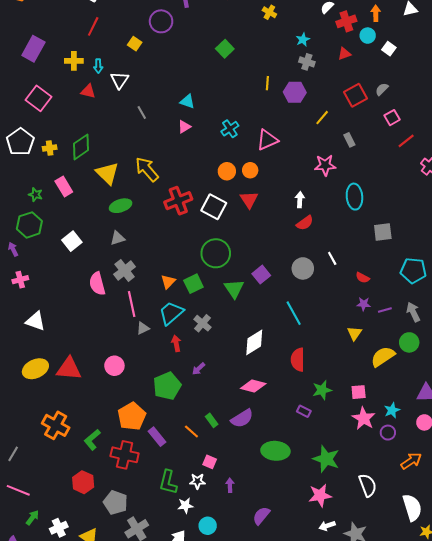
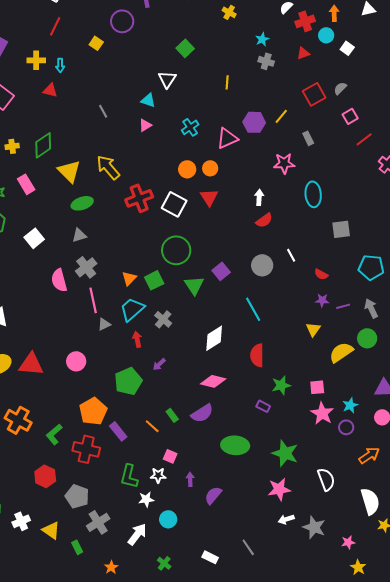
white triangle: (120, 80) -> (167, 79), moved
purple hexagon: (295, 92) -> (254, 122), moved
purple semicircle: (261, 516) -> (213, 495), moved

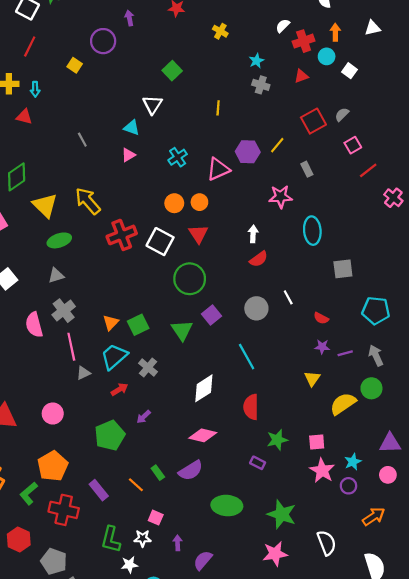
green circle: (176, 250) -> (190, 279), moved
red arrow: (137, 339) -> (120, 389), turned 70
orange pentagon: (93, 411) -> (53, 466), moved

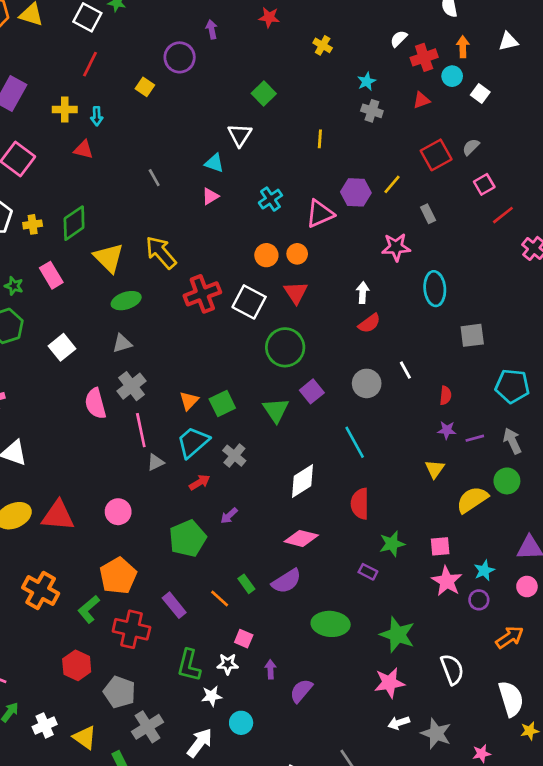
red semicircle: (321, 318) -> (445, 395), turned -112

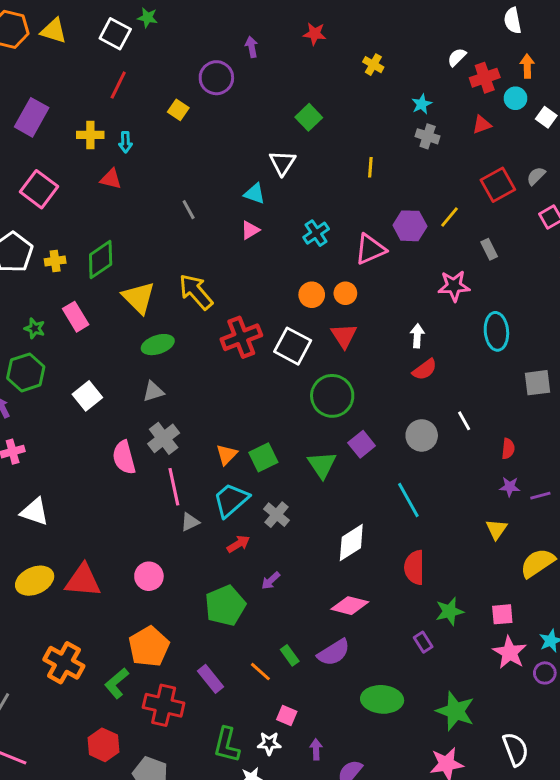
purple rectangle: (368, 572) -> (423, 642), turned 30

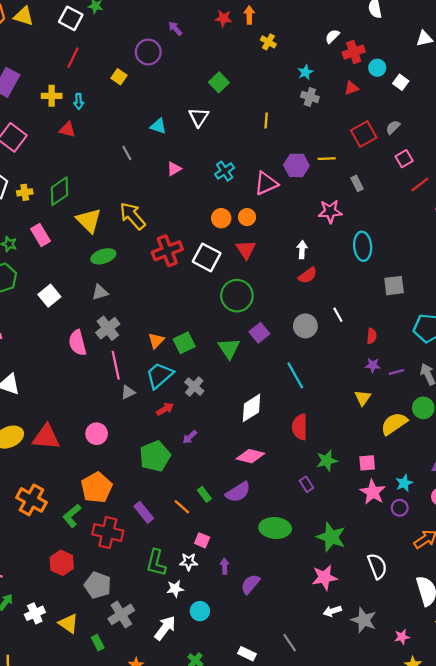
purple arrow: (252, 47) -> (175, 28), turned -32
orange arrow: (527, 66) -> (249, 15), moved
cyan triangle: (255, 194) -> (158, 126), moved
yellow line: (450, 217) -> (327, 159), turned 48

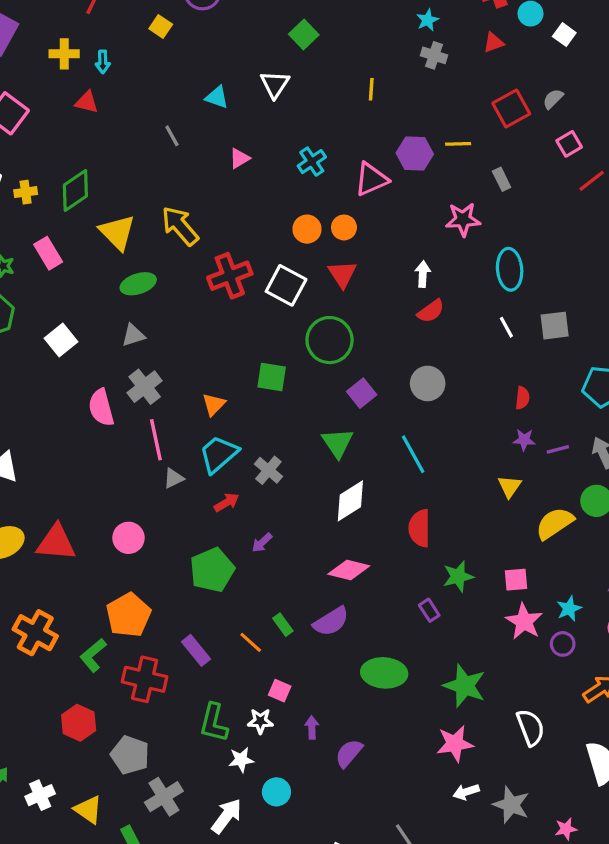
white line: (338, 315) -> (506, 327), moved
green square: (184, 343) -> (272, 377), moved, turned 35
green triangle: (229, 348) -> (338, 443), moved

